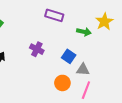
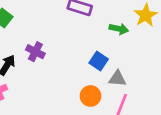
purple cross: (37, 49) -> (35, 52), moved

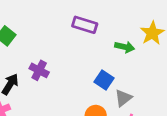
gray triangle: (117, 79) -> (123, 98), turned -42

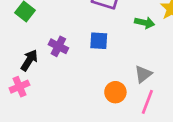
blue square: (104, 80) -> (99, 41), moved, turned -30

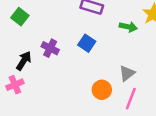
blue square: (99, 41) -> (87, 43), turned 30

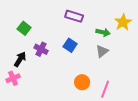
green square: (20, 17) -> (24, 28), moved
gray triangle: (127, 73) -> (102, 51), moved

